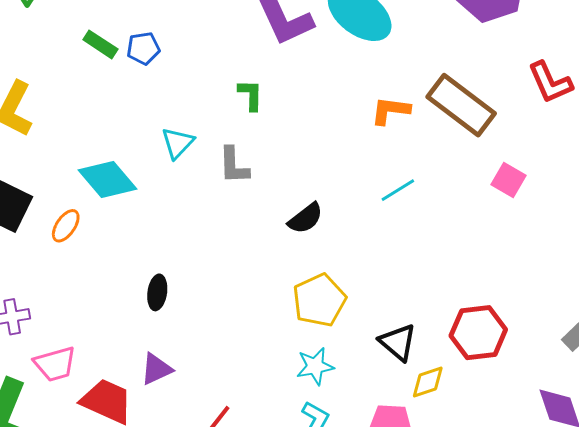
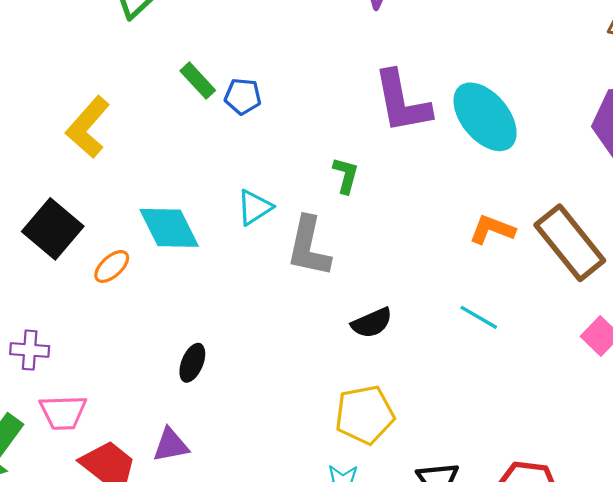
gray L-shape: (234, 165) -> (309, 247), size x1.4
cyan line: (398, 190) -> (479, 317), turned 48

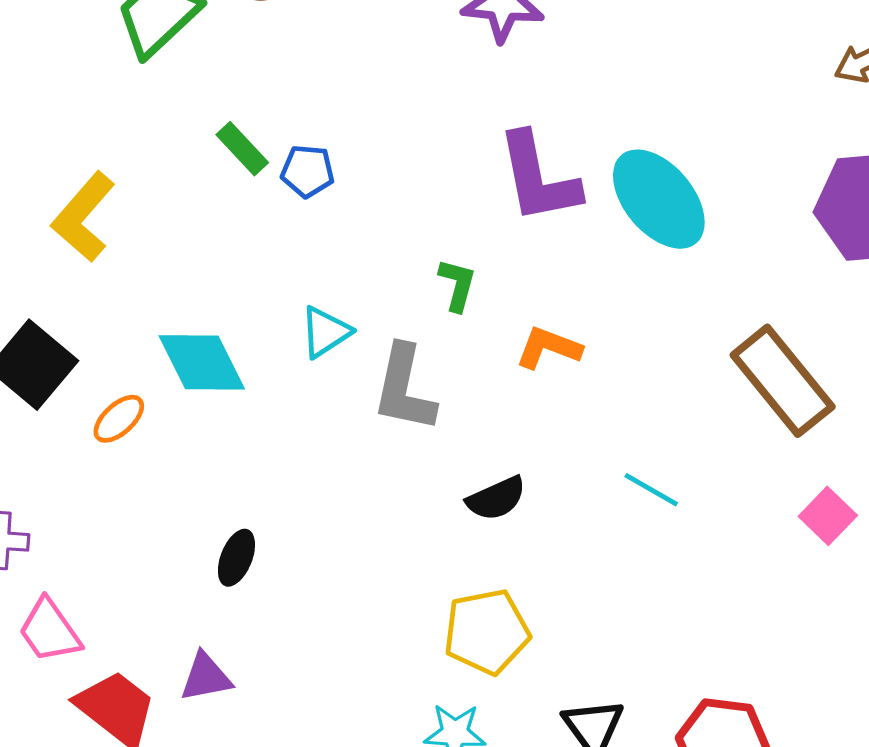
orange L-shape: (492, 230) -> (549, 348), moved
pink trapezoid: (63, 412) -> (49, 631), turned 57

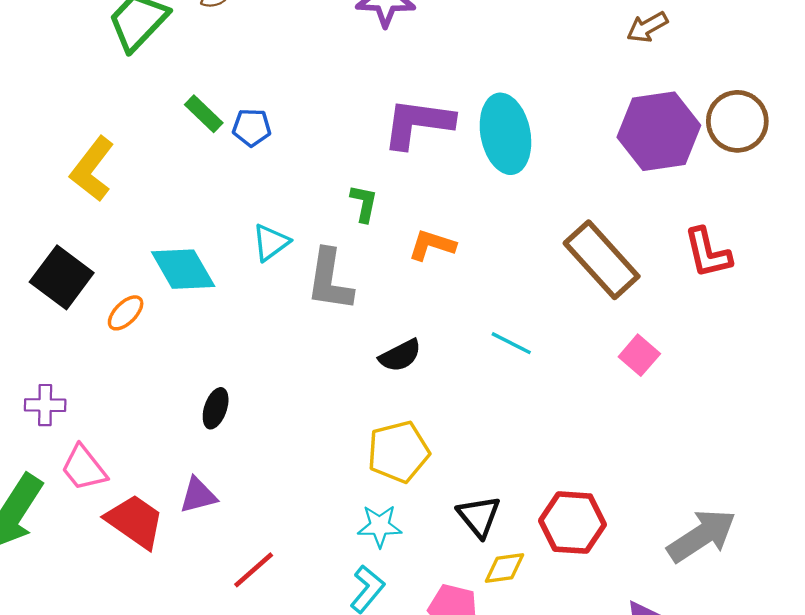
purple L-shape: (538, 178) -> (418, 123), turned 112
cyan ellipse: (659, 199) -> (505, 134), turned 32

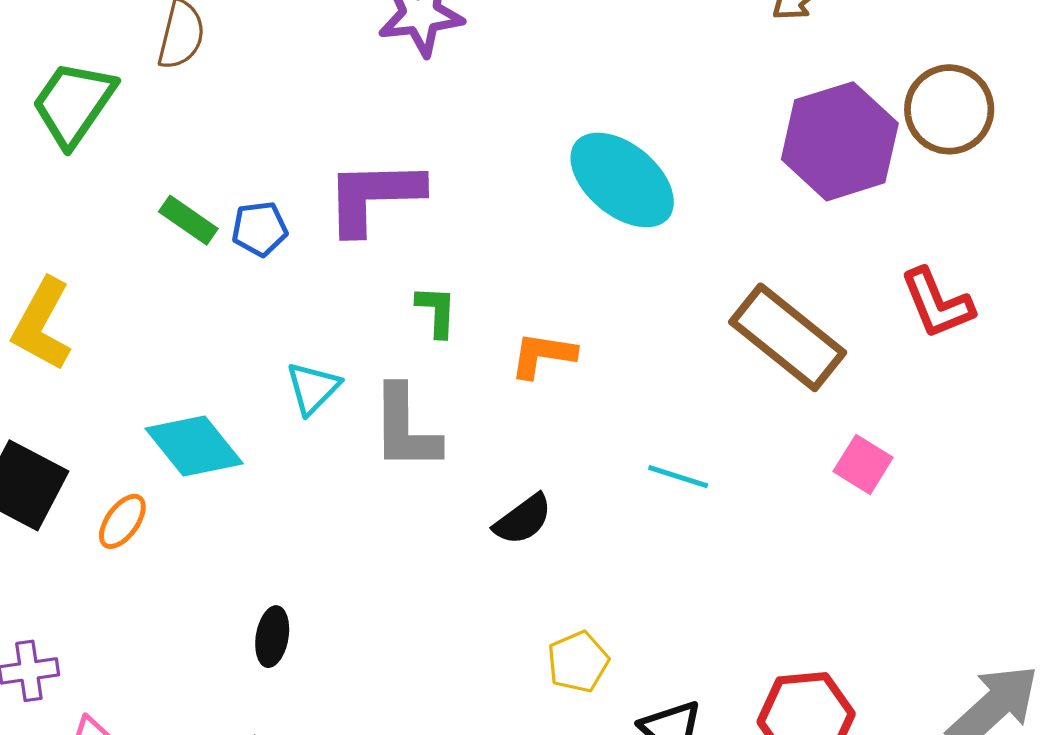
purple L-shape: (418, 123) -> (374, 196), moved
cyan ellipse: (505, 134) -> (622, 180), turned -30
yellow pentagon: (398, 452) -> (578, 662), moved, size x0.7

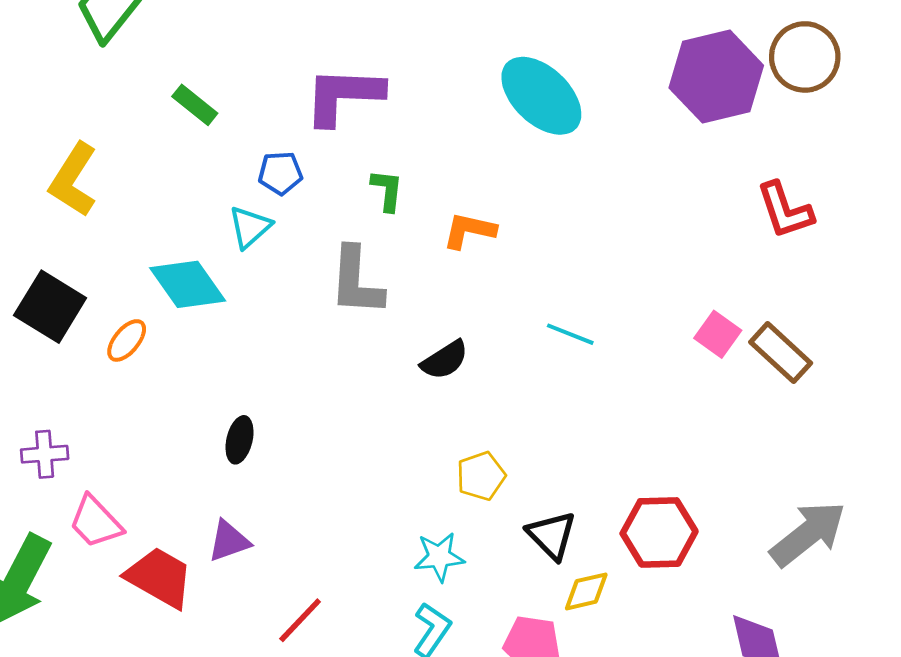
blue pentagon: (260, 229) -> (280, 173), moved
brown rectangle: (788, 337) -> (781, 353), moved, size x0.7
cyan triangle: (313, 388) -> (250, 227), moved

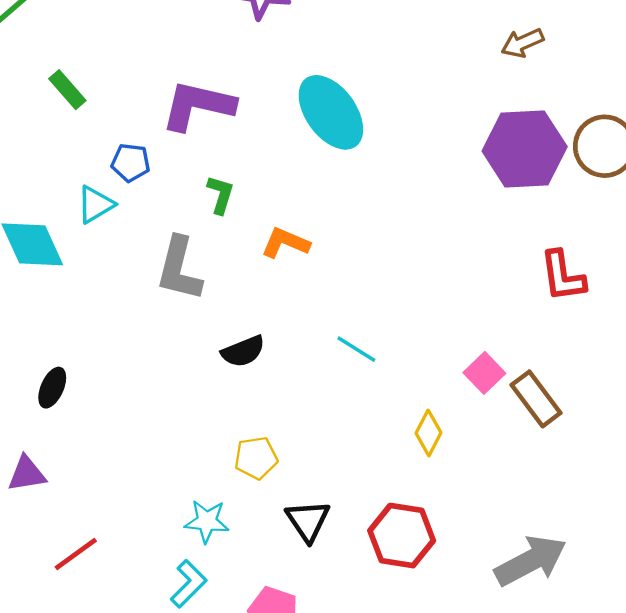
cyan ellipse: (541, 96) -> (331, 112), moved
yellow diamond: (586, 591) -> (429, 433), moved, turned -60

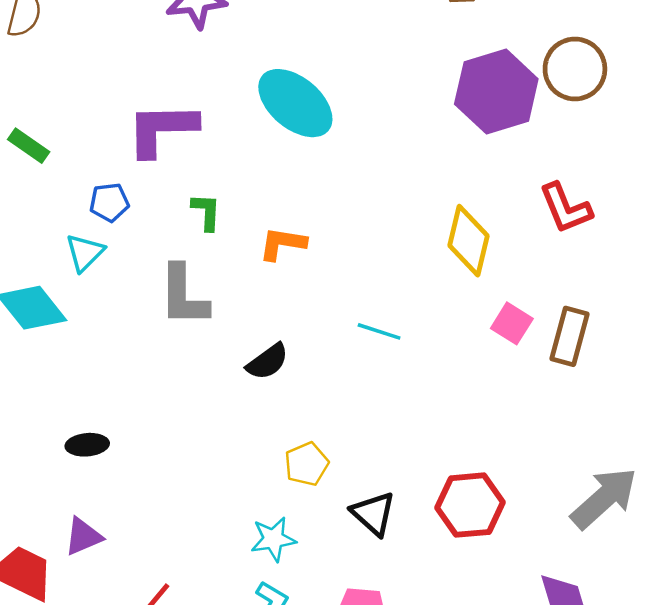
black ellipse: (52, 388) -> (87, 445), turned 75
brown rectangle: (536, 399) -> (569, 336), turned 66
yellow diamond: (429, 433) -> (469, 241), moved, size x1.5

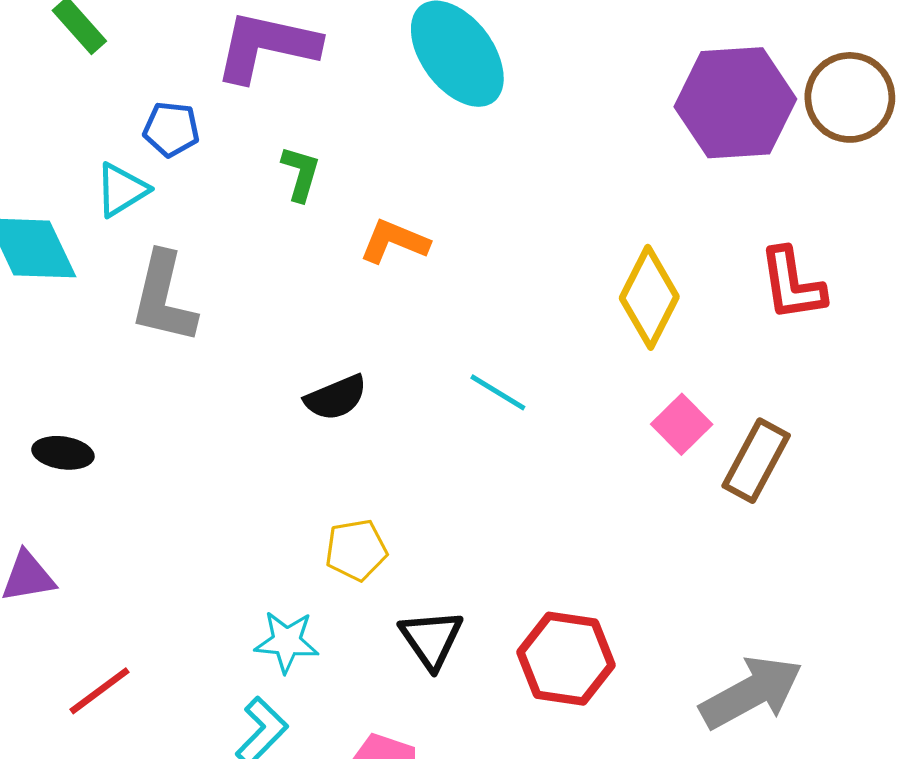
gray L-shape: (184, 296) -> (164, 298), moved

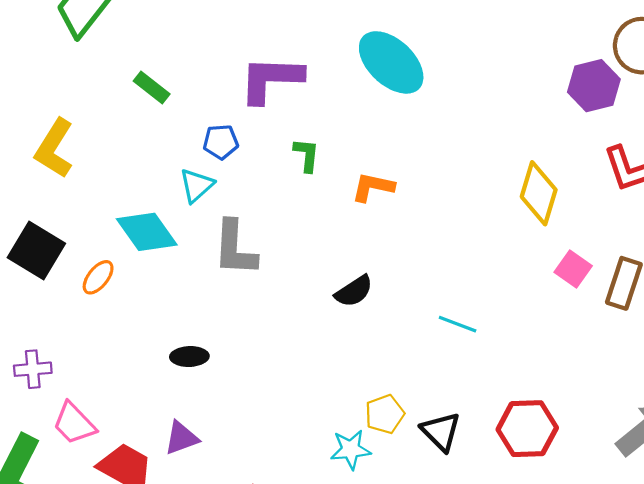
purple hexagon: (735, 103) -> (594, 86), moved, size x0.7
cyan line: (498, 392) -> (458, 324), moved
yellow pentagon: (356, 550) -> (385, 414), moved

